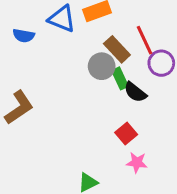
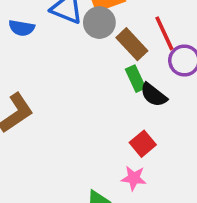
gray circle: (102, 66) -> (99, 23), moved
pink star: (137, 163) -> (134, 178), moved

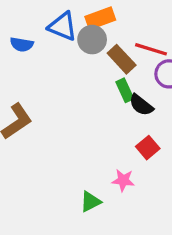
red line: (164, 33) -> (151, 49), turned -48
red square: (143, 144) -> (148, 148), moved

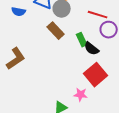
brown rectangle: (122, 59) -> (56, 31), moved
red square: (148, 148) -> (96, 75), size x1.6

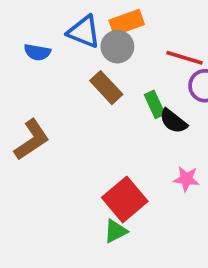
red square: (96, 75) -> (125, 199), moved
pink star: (81, 95) -> (186, 179), moved

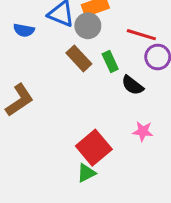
green rectangle: (155, 104) -> (110, 61), moved

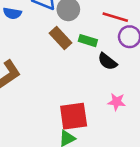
green rectangle: (110, 61) -> (88, 41), turned -48
red square: (94, 148) -> (74, 116), turned 32

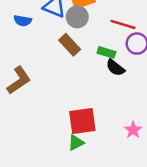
green rectangle: (88, 41) -> (106, 52), moved
pink star: (117, 102) -> (133, 130), moved, turned 30

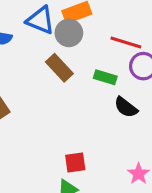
black semicircle: (115, 68) -> (126, 107), moved
red square: (82, 121) -> (75, 163), size x0.6

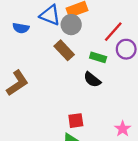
red line: (126, 42) -> (113, 32), turned -65
black semicircle: (126, 107) -> (92, 80), moved

